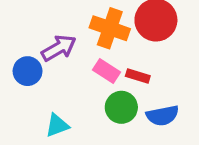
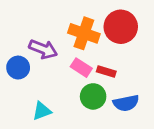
purple arrow: (59, 48) -> (43, 49), turned 52

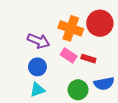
blue circle: (18, 68) -> (37, 67), moved
green circle: (93, 96) -> (78, 90), moved

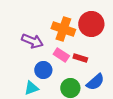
blue circle: (37, 67) -> (43, 70), moved
blue semicircle: (104, 84) -> (95, 82), turned -30

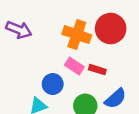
purple arrow: (32, 41) -> (19, 30), moved

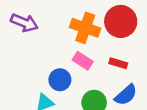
red rectangle: (97, 70) -> (118, 63), moved

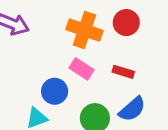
red circle: (121, 21) -> (126, 23), size x0.7

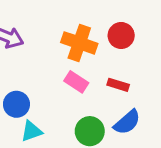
blue circle: (55, 91) -> (16, 104), moved

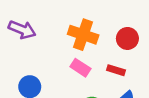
red circle: (121, 35) -> (127, 38), moved

